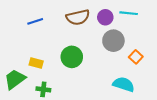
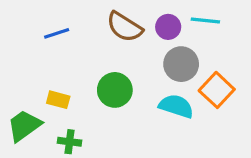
brown semicircle: (78, 17) -> (124, 27), turned 45
orange square: (136, 57) -> (217, 90), size x1.5
cyan semicircle: (124, 84) -> (176, 106), moved

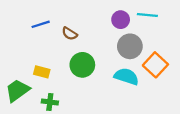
brown semicircle: (124, 27) -> (70, 34), moved, size x0.6

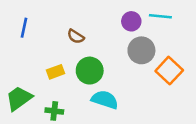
blue line: (41, 24) -> (24, 28), moved, turned -60
yellow rectangle: (42, 72) -> (56, 72), moved, turned -35
cyan semicircle: (126, 76) -> (105, 100), moved

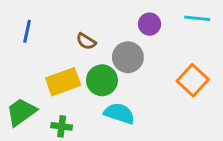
cyan line: (160, 16) -> (197, 18), moved
gray circle: (141, 50) -> (128, 57), moved
yellow rectangle: (56, 72) -> (63, 82), size x1.6

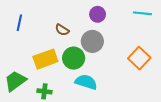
purple circle: (150, 24) -> (98, 14), moved

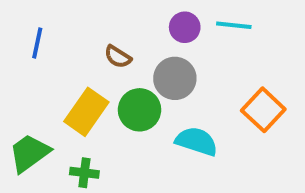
cyan line: (142, 13) -> (234, 25), moved
yellow rectangle: (45, 59) -> (86, 112), turned -35
cyan semicircle: (86, 82) -> (196, 141), moved

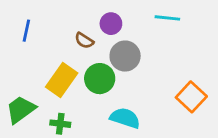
purple circle: (185, 27) -> (111, 24), moved
orange square: (263, 110) -> (191, 97), moved
cyan semicircle: (196, 141) -> (125, 118), moved

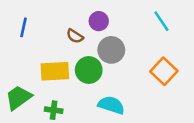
cyan line: (167, 18) -> (161, 21), moved, turned 50
yellow rectangle: (62, 80) -> (55, 71), turned 52
orange square: (191, 97) -> (164, 71), moved

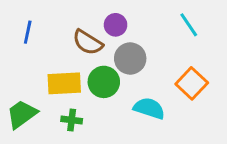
brown semicircle: (75, 36) -> (88, 42), size x1.5
cyan semicircle: (111, 105) -> (149, 108), moved
green cross: (54, 110) -> (72, 120), moved

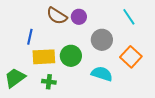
blue line: (28, 32) -> (30, 37), moved
brown semicircle: (88, 42) -> (57, 16), moved
gray circle: (130, 58) -> (102, 40), moved

